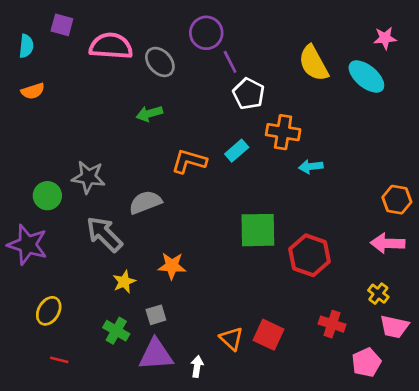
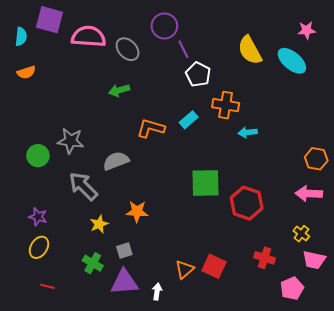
purple square: (62, 25) -> (50, 20), size x1.5
purple star: (28, 245) -> (38, 217), moved, size x0.6
orange triangle: (231, 339) -> (184, 269), turned 36

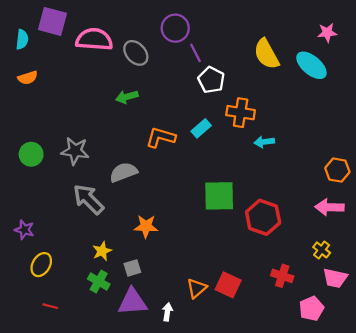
green circle: (38, 156) -> (31, 154), moved
purple star: (38, 217) -> (24, 230), moved
yellow star: (99, 224) -> (102, 251), moved

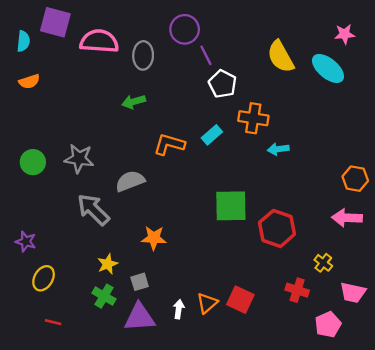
gray ellipse: (136, 53) -> (143, 55), turned 45
yellow cross: (322, 250) -> (323, 263), moved
white arrow: (167, 312) -> (179, 309), moved

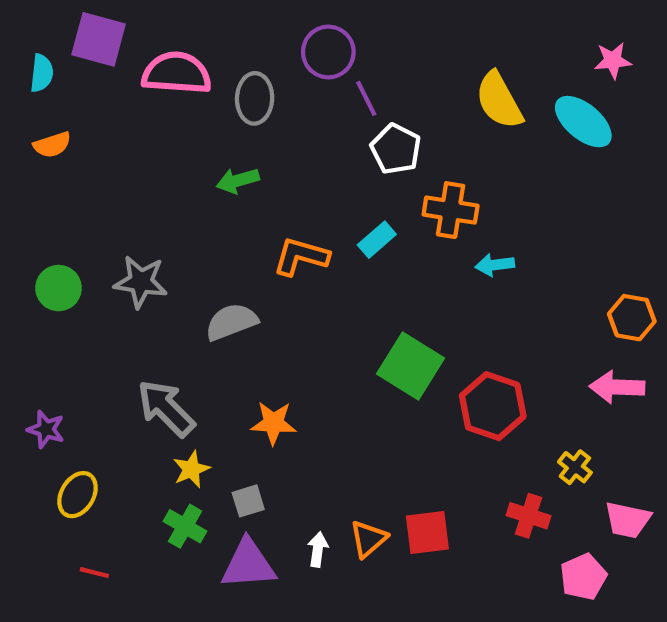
green square: (231, 206) -> (411, 366), turned 33
gray arrow: (93, 210) -> (166, 408), moved
red square: (240, 300) -> (427, 533), turned -32

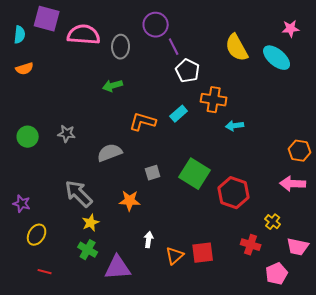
gray star: (141, 282) -> (67, 134), size x0.7
gray square: (248, 501) -> (153, 173), moved
white arrow: (318, 549) -> (149, 240), moved

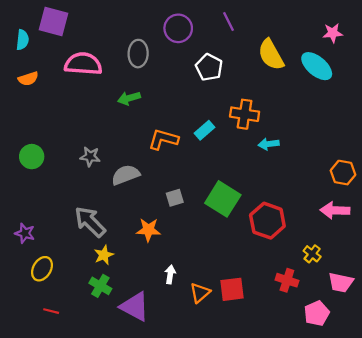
pink semicircle: (84, 35) -> (83, 64), moved
purple line: (174, 47) -> (229, 21), moved
white pentagon: (188, 71) -> (209, 67), moved
gray star: (67, 134) -> (90, 157), moved
purple triangle: (118, 268) -> (135, 306), turned 32

